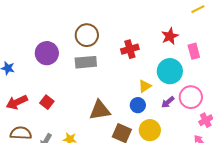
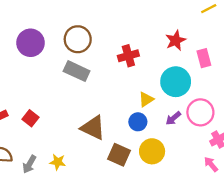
purple circle: (47, 53) -> (31, 43), moved
gray rectangle: (86, 62) -> (77, 71), turned 30
brown triangle: (100, 110) -> (93, 128), turned 35

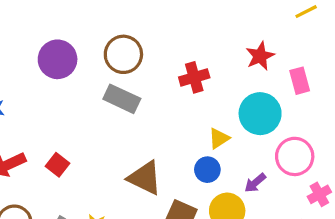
purple arrow: (173, 118) -> (255, 183), moved

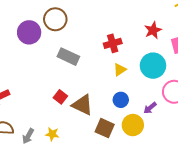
brown circle: (123, 54) -> (55, 19), moved
yellow triangle: (219, 138) -> (120, 70), moved
red square: (58, 165) -> (60, 97), moved

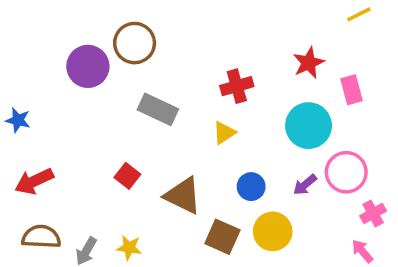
yellow triangle: (120, 70) -> (224, 133), moved
red square: (60, 97) -> (127, 176), moved
purple arrow: (150, 108) -> (305, 185), moved

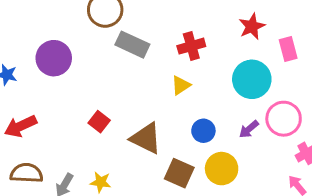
purple circle: (88, 66) -> (54, 58), moved
gray rectangle: (158, 109) -> (132, 45), moved

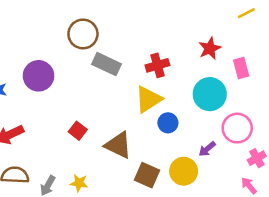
yellow triangle: (181, 85) -> (148, 99), size x1.6
purple arrow: (249, 129) -> (207, 149), moved
blue circle: (203, 131) -> (168, 123), moved

